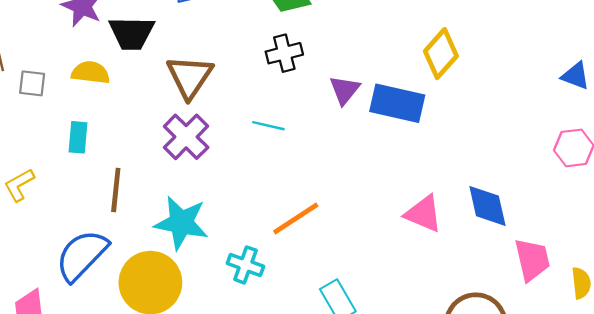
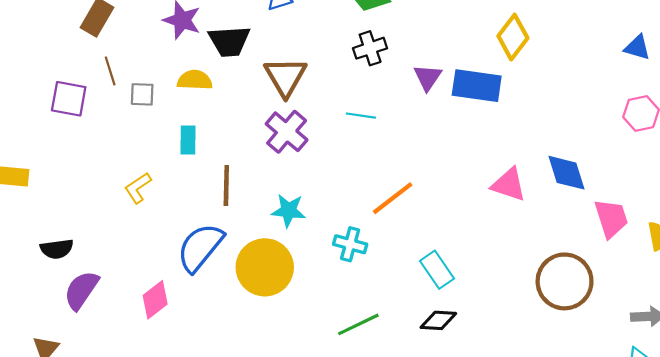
cyan star: (181, 223) -> (288, 211), size x0.7

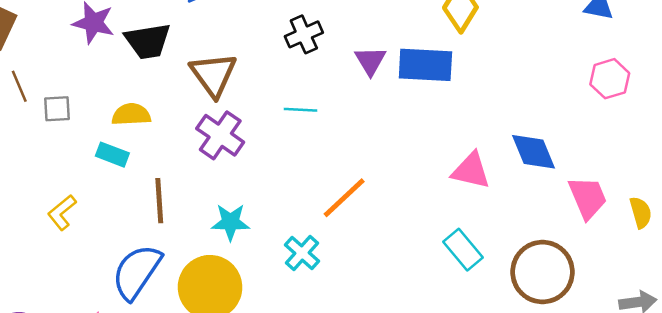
yellow semicircle: (195, 80) -> (131, 115), moved
cyan rectangle: (188, 140) -> (112, 155), turned -64
cyan cross: (350, 244) -> (302, 253), turned 32
cyan rectangle: (437, 270) -> (463, 250), moved

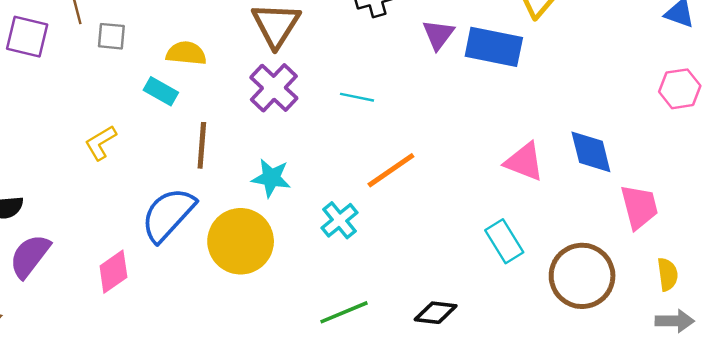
cyan line: (301, 110) -> (357, 97), moved
yellow semicircle: (641, 212) -> (668, 274), moved

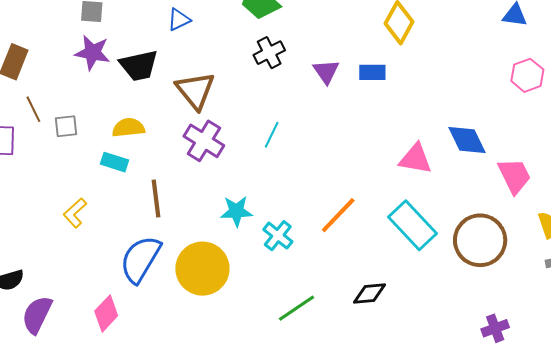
blue rectangle: (494, 47) -> (372, 72), size x0.6
cyan line: (357, 97) -> (272, 135), turned -64
orange line: (391, 170) -> (338, 215), moved
cyan star: (271, 178) -> (236, 211), moved
cyan rectangle: (504, 241) -> (412, 225), size x1.4

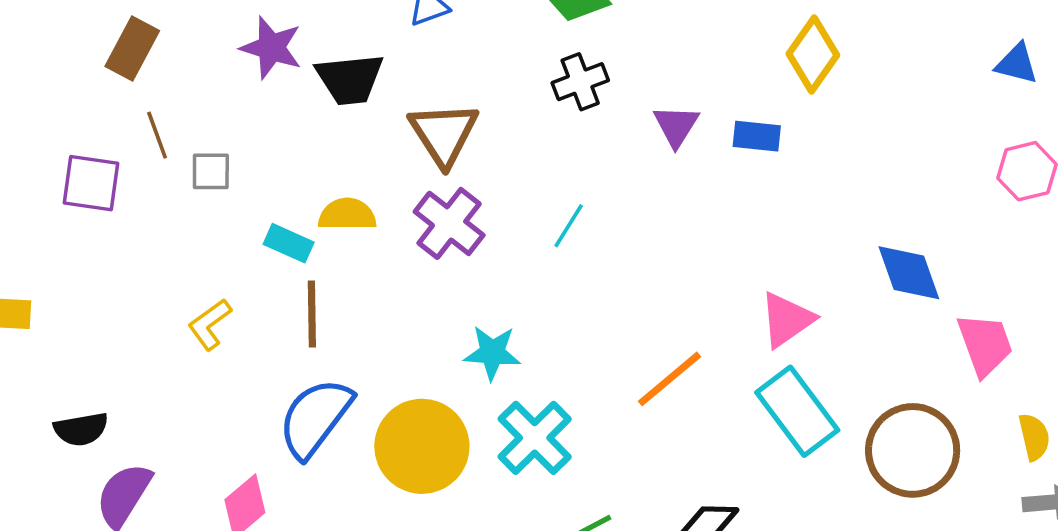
yellow semicircle: (128, 128) -> (347, 214), moved
pink triangle: (415, 159) -> (787, 320), moved, turned -51
brown line: (156, 198) -> (312, 314), moved
cyan cross: (278, 236) -> (535, 438), moved, size x1.4

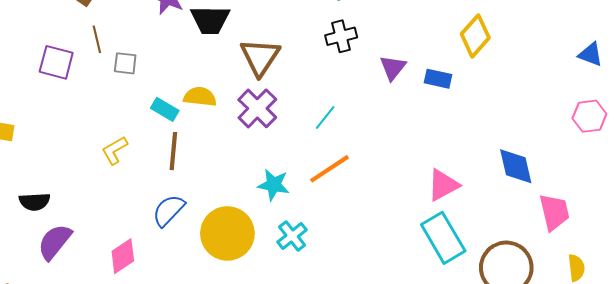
orange line: (669, 379) -> (329, 169), moved
blue semicircle: (315, 418) -> (169, 210), size x0.7
cyan cross: (535, 438) -> (292, 236), size x0.7

